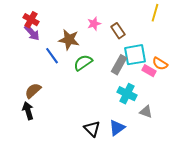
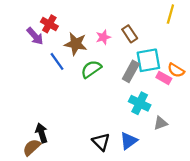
red cross: (31, 20) -> (49, 24), moved
pink star: (94, 24) -> (103, 37), moved
brown semicircle: (33, 91) -> (32, 147), moved
black arrow: (28, 111) -> (42, 133), moved
gray triangle: (146, 112) -> (161, 123), turned -40

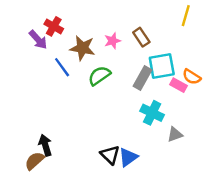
blue triangle: (129, 141) -> (128, 157), moved

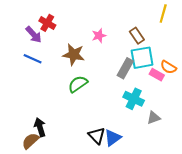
brown rectangle: (141, 37) -> (137, 36), moved
brown star: (82, 48) -> (74, 55), moved
blue line: (62, 67) -> (33, 59), moved, turned -30
green semicircle: (99, 76) -> (78, 84), moved

